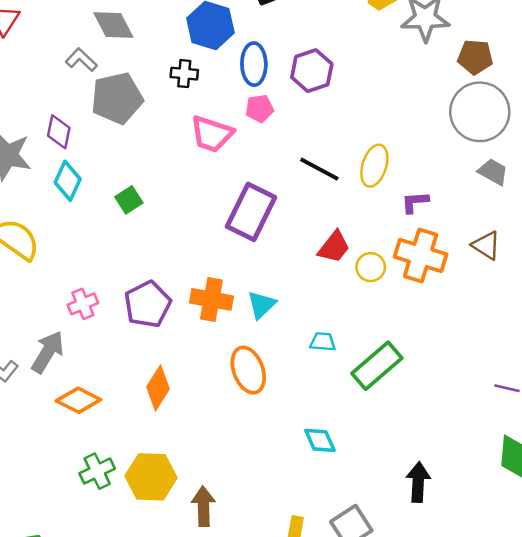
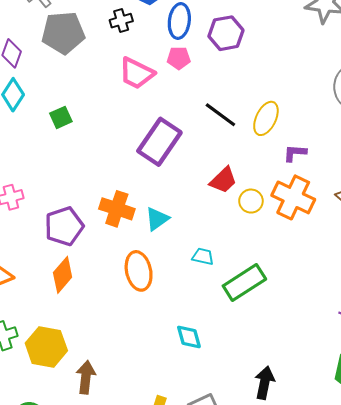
black cross: (184, 74) -> (121, 21), turned -30
purple pentagon: (148, 304) -> (64, 226), moved

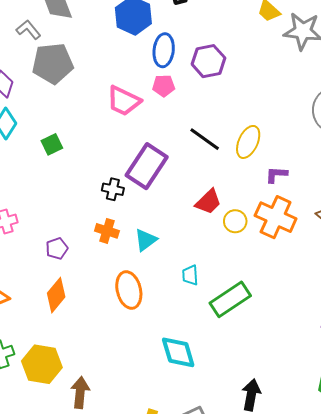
black cross: (121, 21) -> (113, 189), moved, turned 30
orange cross: (117, 209) -> (107, 231), size x0.7
purple pentagon: (64, 226) -> (57, 248), size x0.6
cyan trapezoid: (203, 257) -> (190, 275), turned -105
cyan diamond: (189, 337) -> (178, 352), size x1.4

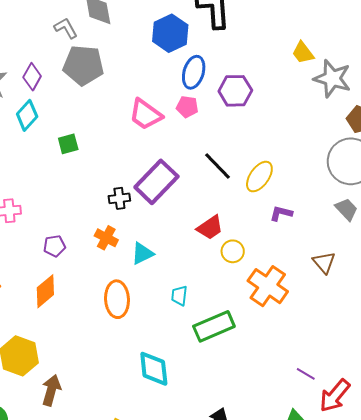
black cross: (113, 189) -> (119, 198), turned -30
orange cross: (276, 217) -> (268, 286), moved

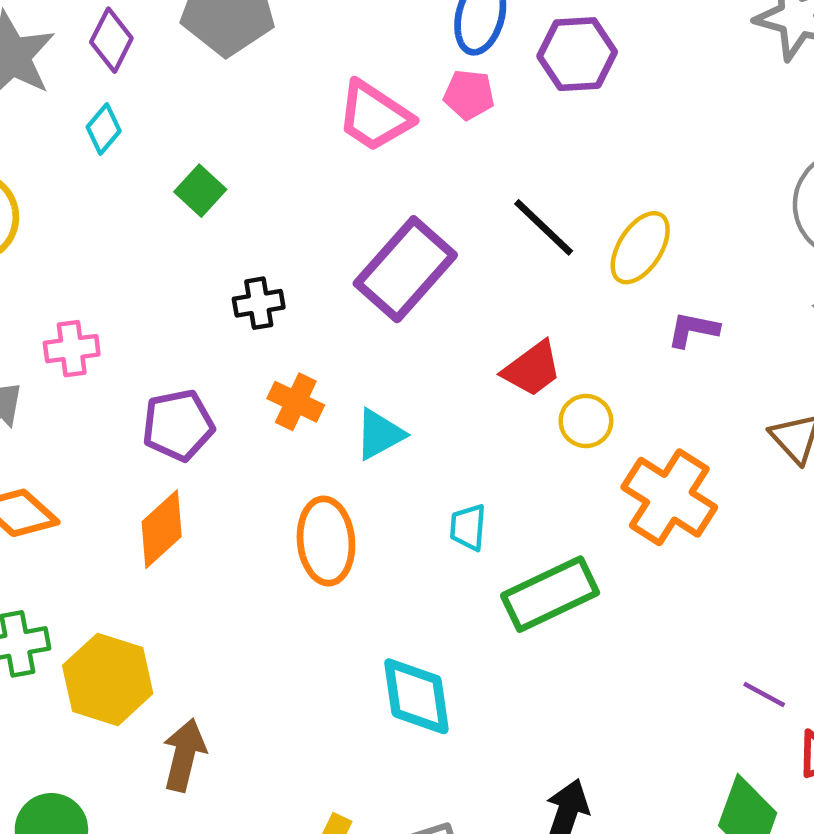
cyan diamond: (27, 115) -> (104, 129), size x0.7
green square: (68, 144) -> (200, 191), turned -30
black cross: (119, 198) -> (259, 303), moved
purple pentagon: (54, 246) -> (178, 425), size x1.4

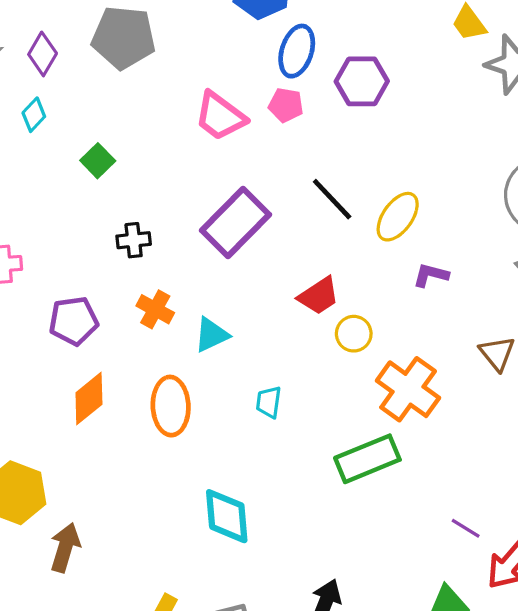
orange diamond: (162, 529) -> (89, 398), moved
green rectangle: (550, 594) -> (367, 459), moved

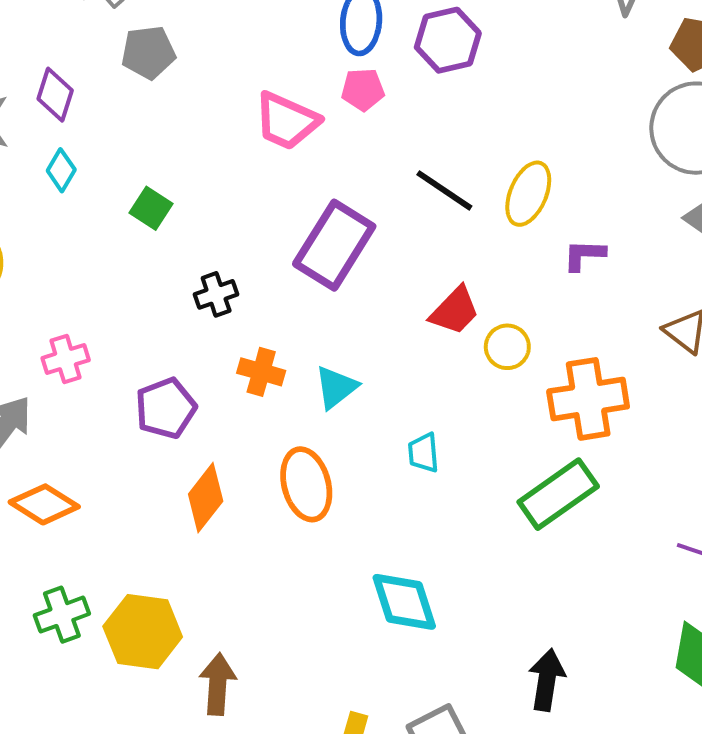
gray pentagon: (124, 37) -> (148, 52), size x0.7
orange cross: (408, 389) -> (588, 399), turned -32

